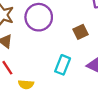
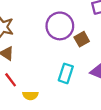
purple circle: (39, 17) -> (60, 26), moved

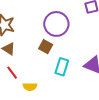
brown square: (82, 39) -> (46, 47), moved, turned -32

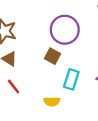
yellow semicircle: (30, 87) -> (52, 102), moved

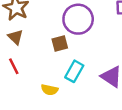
brown square: (52, 56) -> (60, 43), turned 35

